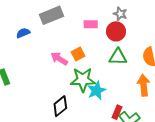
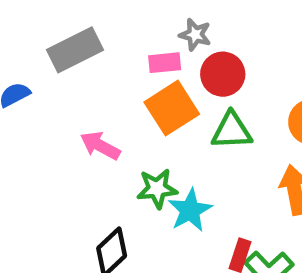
gray star: (120, 14) -> (195, 35), moved
orange square: (78, 54) -> (172, 108), moved, size x1.6
green star: (83, 80) -> (157, 189), size x0.7

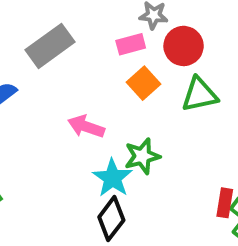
orange square: (172, 108) -> (144, 83), size x0.7
cyan star: (190, 210) -> (113, 178), moved

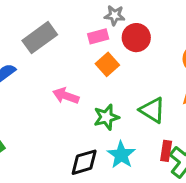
green triangle: (200, 95) -> (152, 110), moved, turned 44
cyan star: (113, 178) -> (121, 155), moved
black diamond: (111, 219) -> (84, 162), turned 36

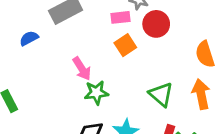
pink arrow: (66, 96) -> (82, 69), turned -150
green star: (106, 117) -> (96, 93), moved

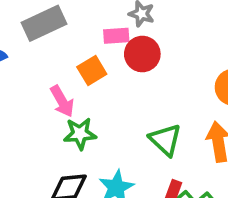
red circle: (156, 24) -> (142, 54), moved
orange square: (125, 45) -> (92, 70), moved

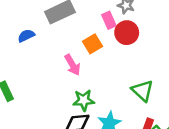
pink rectangle: (116, 36) -> (109, 20), turned 70
green star: (80, 134) -> (84, 100), moved

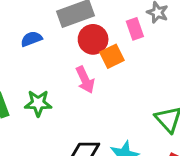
red circle: (127, 33) -> (93, 39), moved
green star: (84, 100) -> (38, 103), moved

